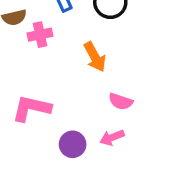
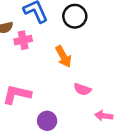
pink arrow: (112, 137) -> (104, 116), moved, turned 30

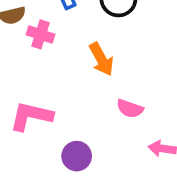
pink cross: (23, 40) -> (41, 34), turned 30

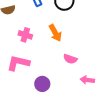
pink cross: (41, 34) -> (25, 35), moved

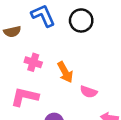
orange arrow: (55, 33) -> (65, 72), moved

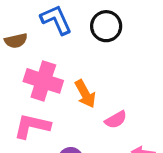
pink cross: (33, 62) -> (43, 81), size x1.6
pink semicircle: (89, 92) -> (116, 120), turned -49

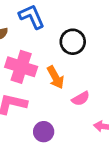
black circle: (106, 26) -> (73, 42), moved

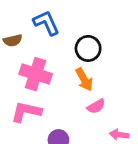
orange arrow: (56, 77) -> (84, 79), moved

